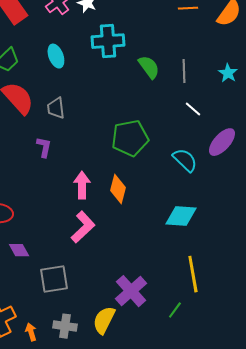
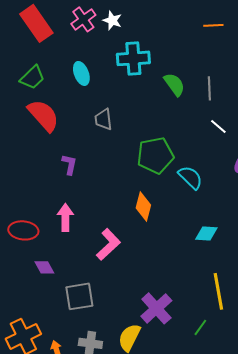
gray trapezoid: (56, 108) -> (103, 119), moved
cyan semicircle: (185, 160) -> (190, 177), moved
pink arrow: (82, 185) -> (65, 217), moved
cyan diamond: (181, 216) -> (206, 233), size x0.7

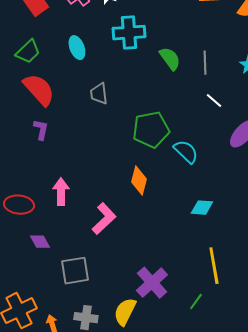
purple L-shape: (69, 164) -> (41, 130), moved

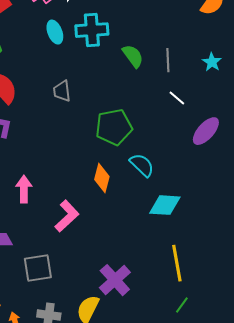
cyan ellipse: (77, 48) -> (55, 32), moved
cyan semicircle: (186, 152) -> (142, 165), moved
cyan diamond: (202, 208) -> (165, 205), size x1.4
green line: (196, 302) -> (182, 305), moved

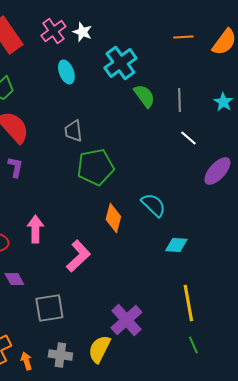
cyan cross: (92, 30) -> (120, 63), moved, turned -32
green pentagon: (114, 127) -> (95, 167), moved
cyan diamond: (165, 205) -> (176, 245), size x0.7
green line: (182, 305) -> (193, 345), turned -60

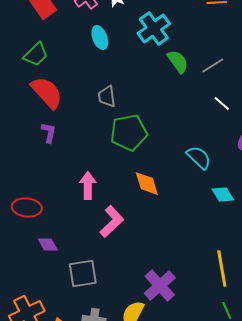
gray line: (179, 100) -> (213, 66), turned 60
cyan semicircle: (153, 205) -> (199, 158), moved
orange diamond: (113, 218) -> (147, 184), turned -32
pink arrow: (35, 229) -> (88, 186), moved
cyan diamond: (176, 245) -> (223, 195), moved, turned 55

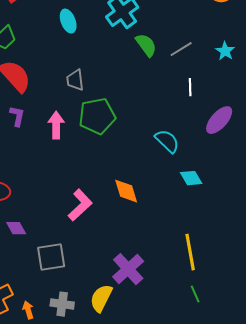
white line: (222, 104) -> (190, 87), turned 48
orange diamond: (147, 184) -> (126, 191), moved
pink arrow: (88, 186) -> (56, 125), moved

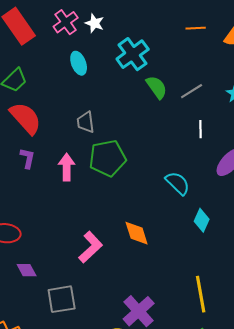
cyan diamond: (191, 178) -> (202, 220), turned 55

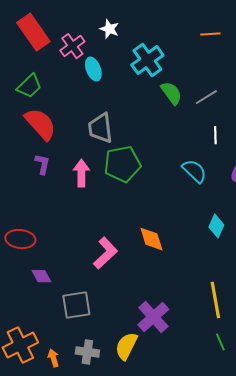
pink cross: (66, 22) -> (72, 46), moved
gray trapezoid: (86, 122) -> (100, 128), size x1.4
cyan semicircle: (178, 183) -> (194, 171), moved

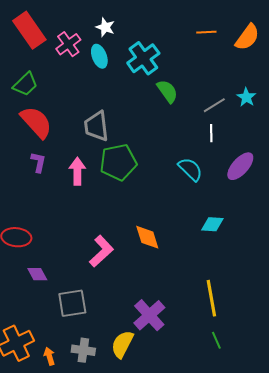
cyan ellipse: (93, 69) -> (99, 56), moved
gray line: (206, 97) -> (214, 105), moved
cyan diamond: (216, 226) -> (212, 224), turned 70

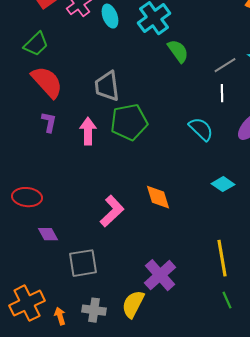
cyan diamond: (212, 224) -> (223, 184), turned 30

